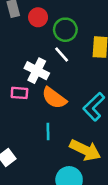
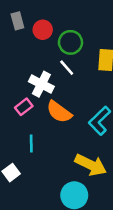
pink rectangle: (19, 93) -> (24, 107), turned -42
cyan line: (48, 131) -> (31, 143), moved

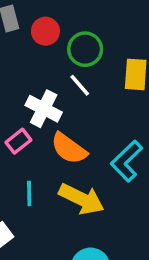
yellow arrow: (91, 165) -> (82, 199), moved

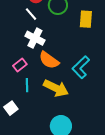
white line: (80, 85) -> (31, 14), moved
pink rectangle: (18, 141) -> (20, 65), moved

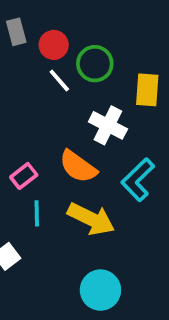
white line: (31, 14) -> (59, 80), moved
white cross: (35, 38) -> (108, 125), moved

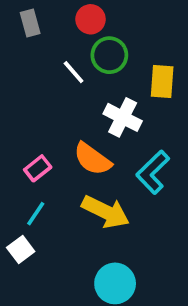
red circle: (54, 45) -> (91, 19), moved
cyan line: (37, 213) -> (36, 214), moved, turned 35

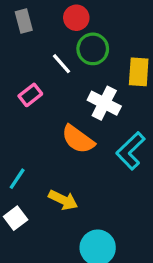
pink rectangle: (38, 168) -> (30, 95), moved
yellow arrow: (106, 212) -> (63, 200), moved, size x0.7
cyan line: (36, 214) -> (17, 179), moved

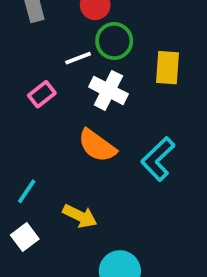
white line: (62, 64) -> (78, 58), turned -70
white cross: (104, 103) -> (108, 90), moved

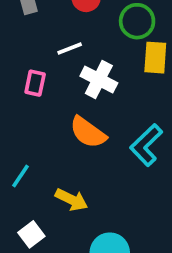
green circle: (114, 41) -> (137, 21), moved
pink rectangle: (42, 94) -> (35, 83), turned -40
white square: (25, 237) -> (31, 234), moved

